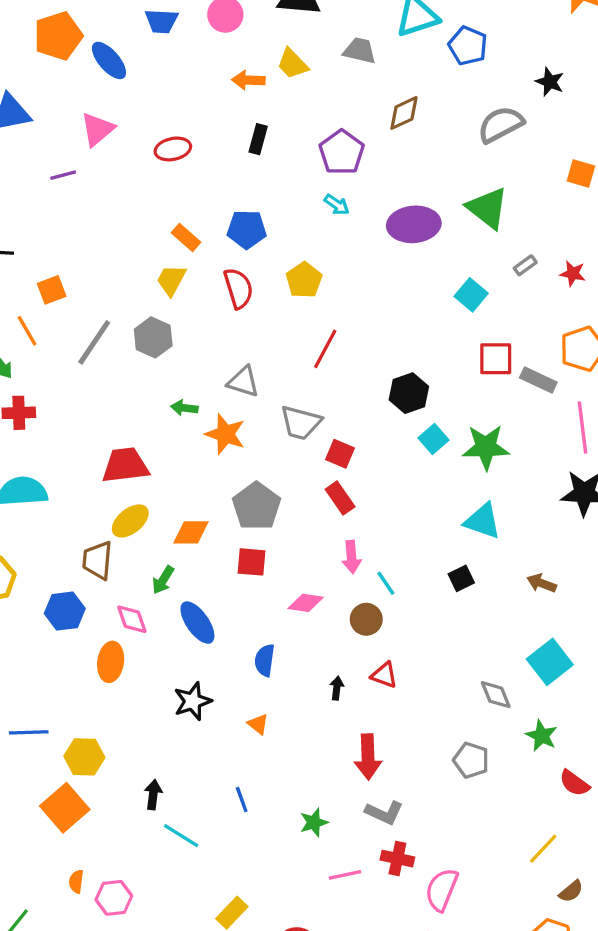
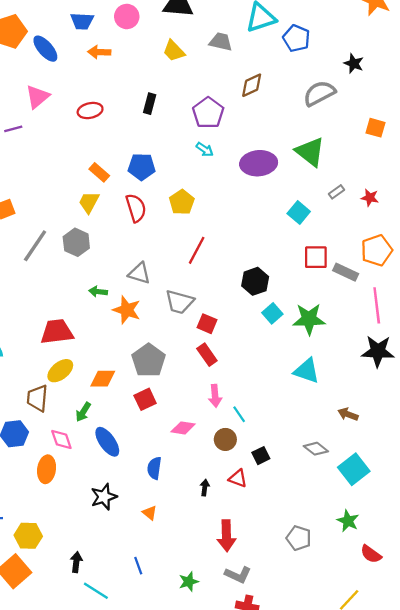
orange arrow: (248, 80) -> (99, 52), moved
red square: (252, 562) -> (145, 399), turned -30
black square: (461, 578) -> (261, 456), moved
gray diamond: (496, 695) -> (316, 449), moved, turned -30

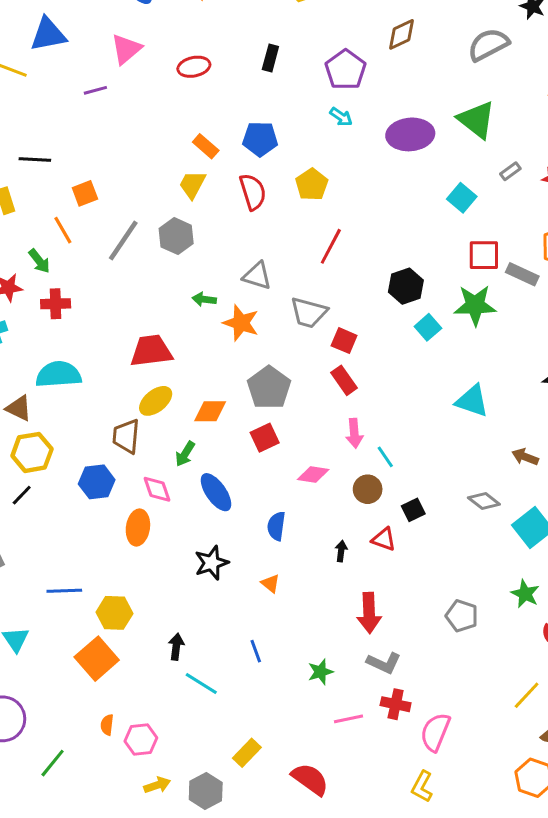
green star: (309, 319) -> (475, 305), moved

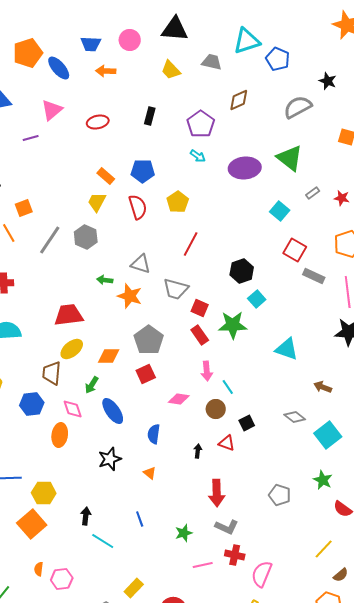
red square: (484, 255) -> (295, 250), turned 30
gray rectangle: (522, 274) -> (314, 276), moved
green star: (475, 305) -> (233, 325), moved

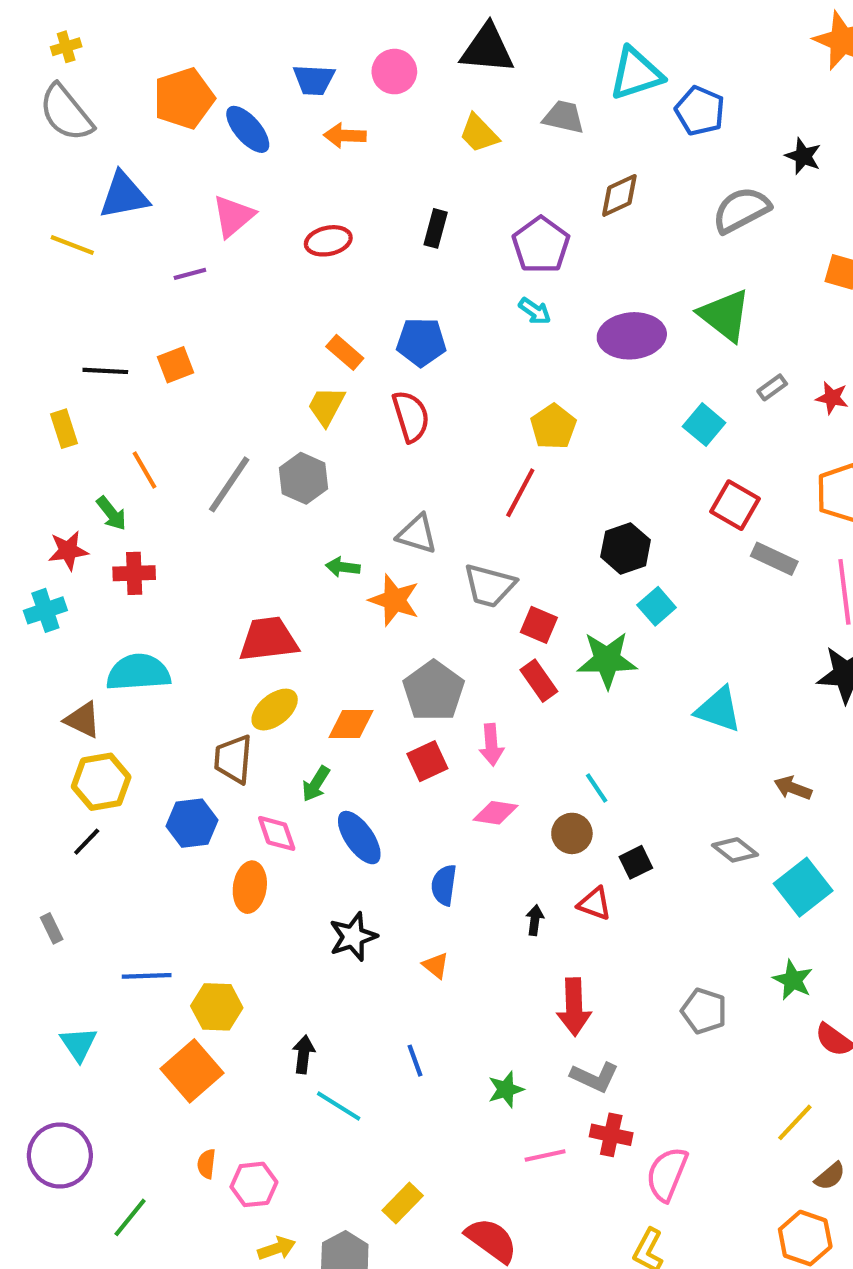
yellow pentagon: (178, 202) -> (553, 427), moved
orange square: (24, 208) -> (175, 365), moved
pink arrow: (207, 371) -> (491, 745), moved

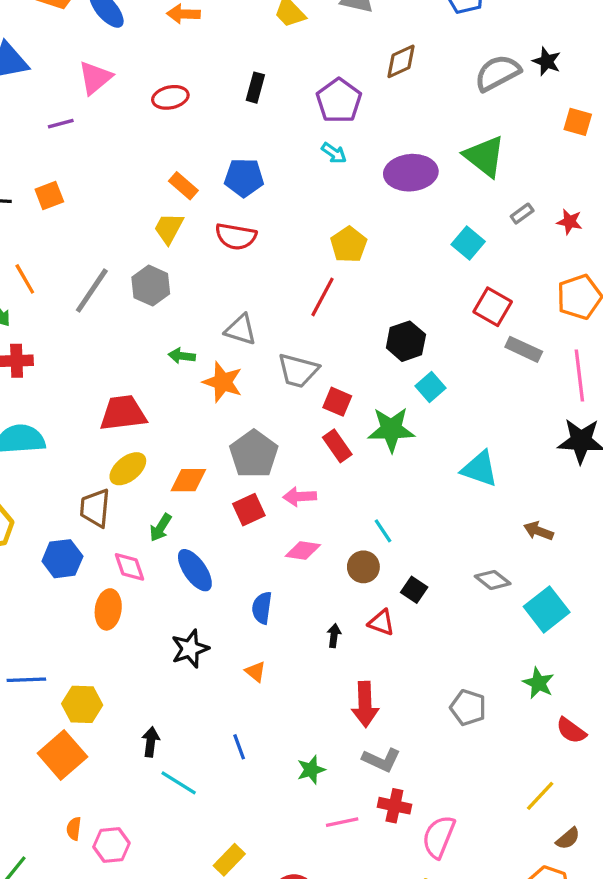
black star: (803, 156) -> (547, 61), moved
red semicircle: (411, 416) -> (236, 236), turned 117
pink arrow: (491, 745) -> (300, 497), turned 92
black square: (636, 862) -> (414, 590), turned -30

